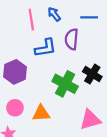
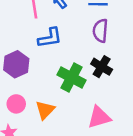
purple semicircle: (72, 39) -> (100, 31), moved
orange triangle: (41, 113) -> (45, 110), turned -42

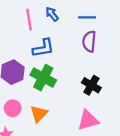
black cross: (102, 67) -> (91, 85), moved
green cross: (71, 77) -> (43, 78), moved

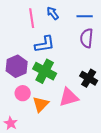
pink circle: (13, 108) -> (23, 93), moved
pink triangle: (88, 120) -> (69, 97), moved

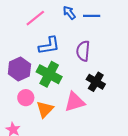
blue arrow: (53, 13) -> (69, 13), moved
pink line: (32, 18) -> (35, 18), turned 60
purple semicircle: (87, 38) -> (83, 51), moved

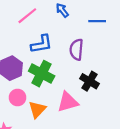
blue line: (92, 16) -> (97, 21), moved

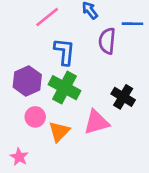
blue L-shape: (42, 44) -> (64, 52), turned -75
purple semicircle: (76, 50) -> (107, 41), moved

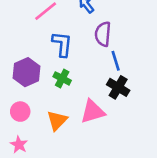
blue line: (132, 24) -> (116, 61), moved, turned 72
green cross: (64, 88) -> (62, 78), size x0.6
pink circle: (35, 117) -> (20, 112), moved

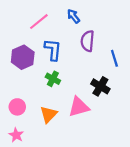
blue line: (116, 61) -> (114, 58), moved
purple hexagon: (27, 72) -> (23, 57), moved

